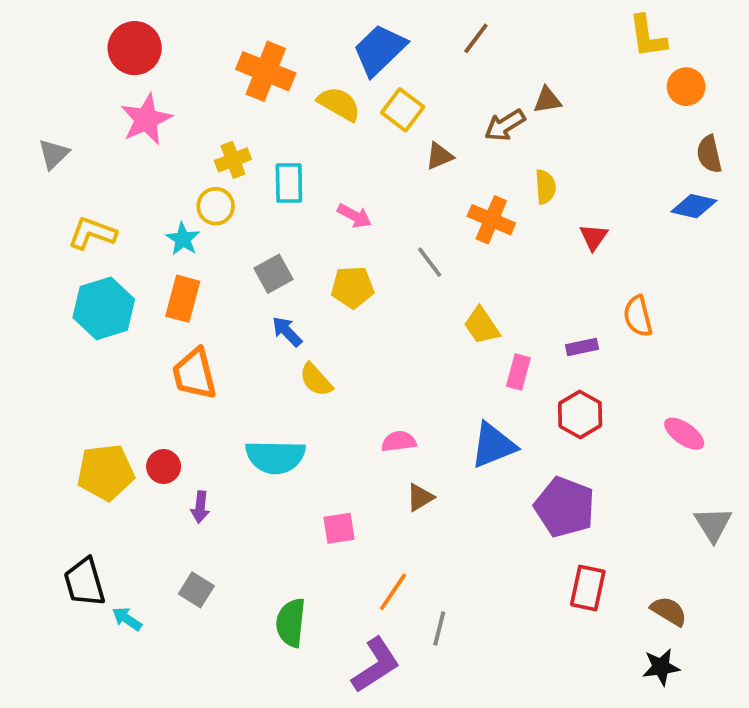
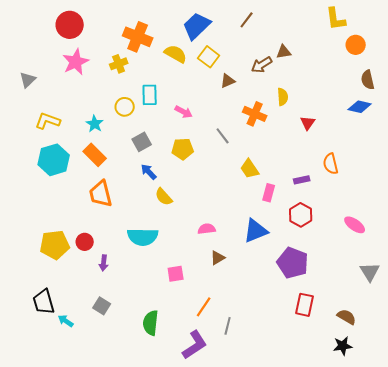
yellow cross: (233, 160) -> (119, 64), moved
yellow circle: (216, 206) -> (125, 107), moved
orange rectangle: (183, 299) -> (95, 155), turned -60

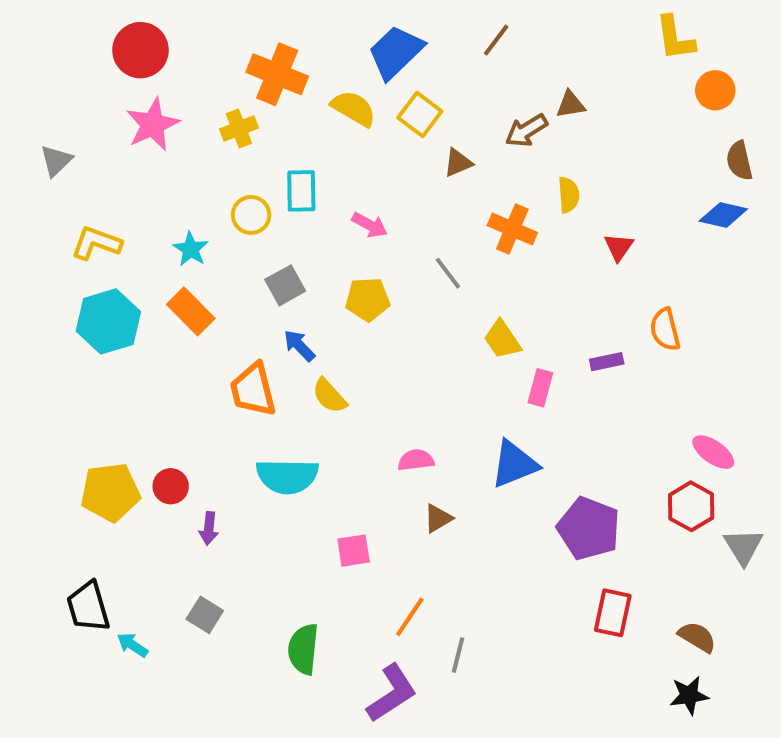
orange trapezoid: (101, 194) -> (253, 390), moved
red hexagon: (301, 215) -> (691, 506), moved

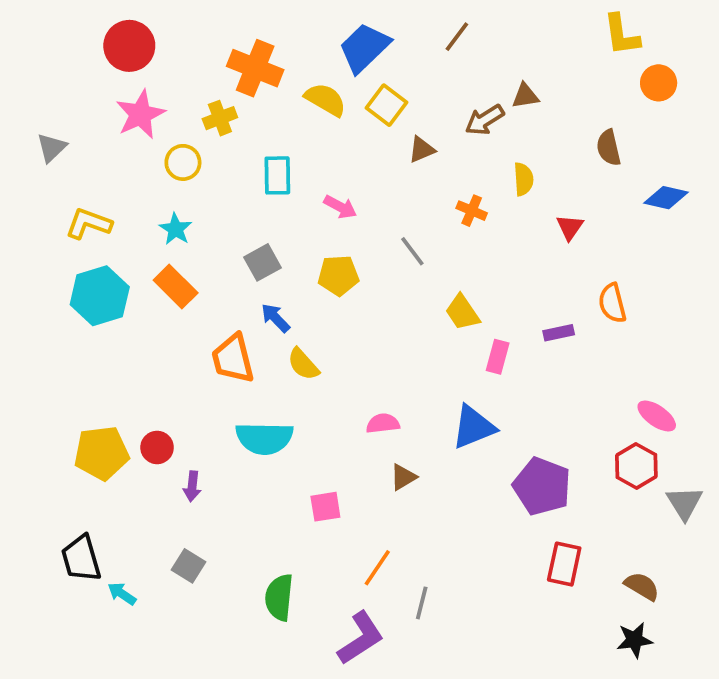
brown semicircle: (739, 161) -> (609, 148), moved
yellow circle: (251, 215) -> (183, 162), moved
orange cross: (512, 229) -> (472, 211), size x0.7

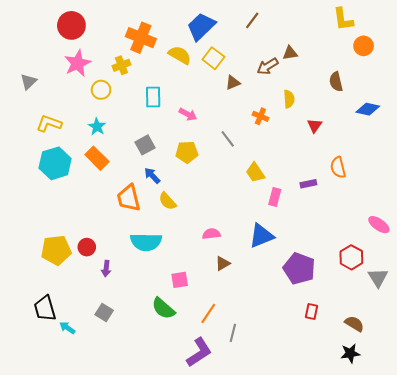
pink ellipse: (657, 416) -> (379, 225), moved
red rectangle: (564, 564) -> (311, 311), size x0.7
green semicircle: (279, 597) -> (163, 308), moved, turned -55

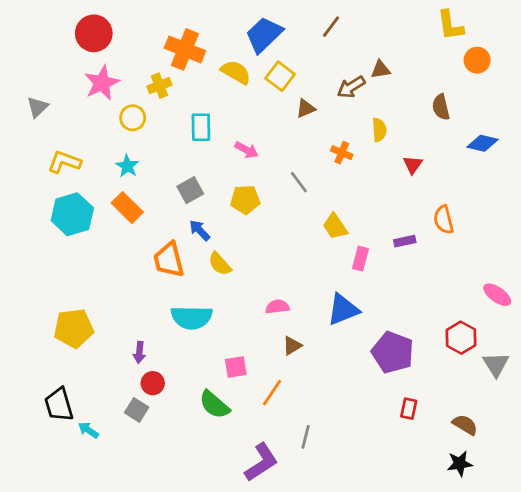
red circle: (87, 247) -> (153, 383), moved
orange line: (208, 313) -> (272, 393), moved

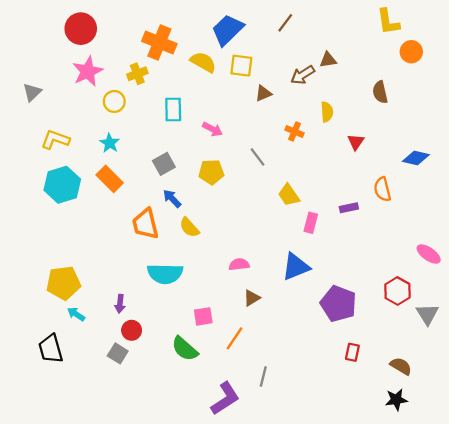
yellow square: (280, 76) -> (241, 66), turned -30
blue diamond: (482, 143) -> (416, 158), moved
cyan arrow: (88, 430) -> (76, 314), moved

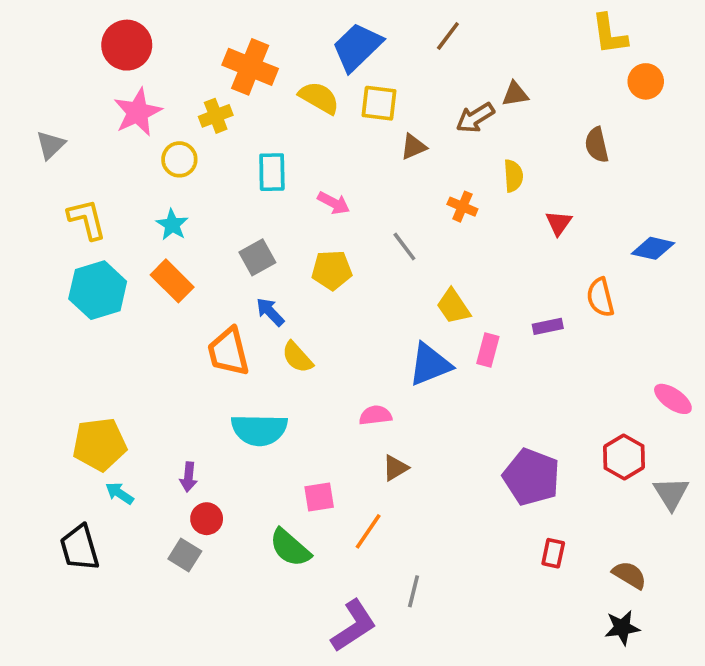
yellow L-shape: (55, 140) -> (87, 219), turned 56
blue triangle: (296, 267) -> (430, 364), moved

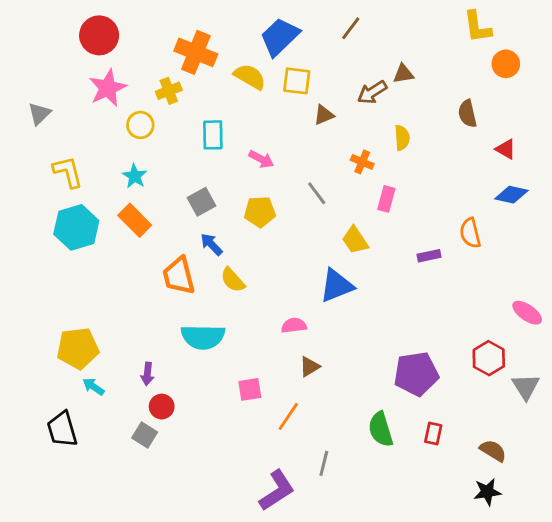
red triangle: (559, 223) -> (506, 149), moved, turned -35
pink rectangle: (488, 350) -> (386, 199), moved
purple pentagon: (531, 477) -> (416, 374), turned -30
green semicircle: (290, 548) -> (381, 429), moved, turned 32

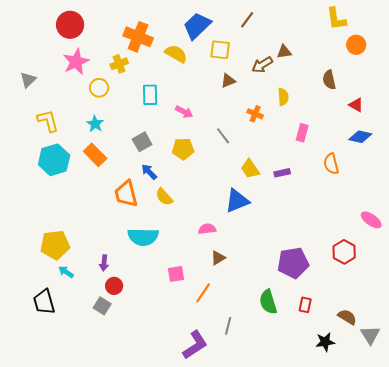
yellow square: (297, 81) -> (220, 50), moved
pink rectangle: (386, 199) -> (302, 133), moved
purple rectangle: (429, 256) -> (282, 173), moved
gray triangle: (526, 387) -> (370, 335), moved
black star: (487, 492) -> (325, 342), moved

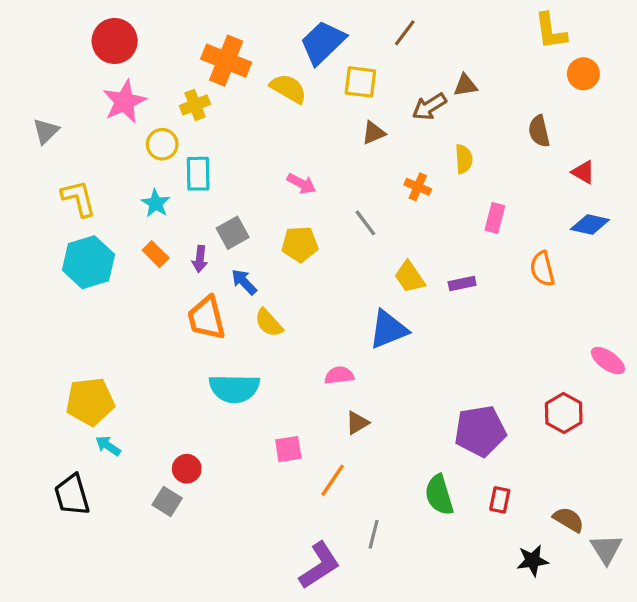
cyan rectangle: (150, 95) -> (198, 174), moved
orange rectangle: (95, 155) -> (156, 254), size x0.7
purple arrow: (104, 263) -> (200, 259), moved

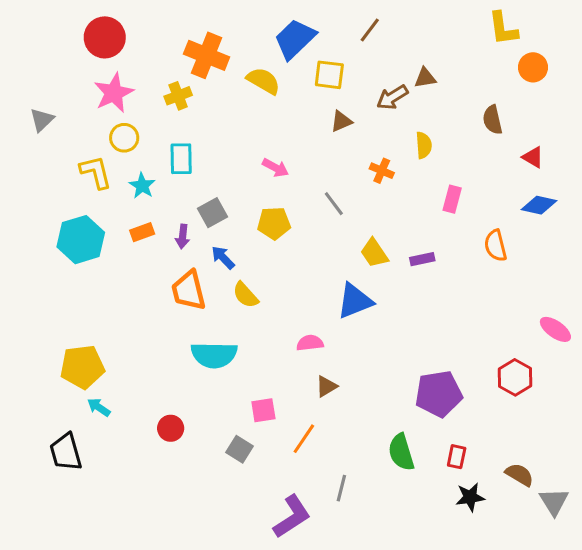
yellow circle: (162, 144) -> (124, 138), moved
yellow L-shape: (79, 198) -> (96, 172), moved
orange rectangle: (156, 254) -> (142, 232), turned -65
gray square: (167, 502) -> (239, 449), moved
black star: (533, 561) -> (470, 497), moved

